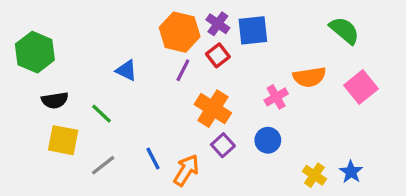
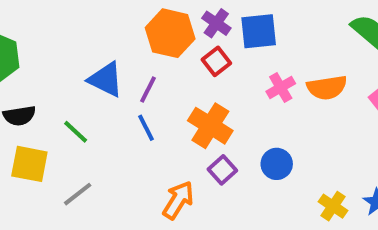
blue triangle: (126, 70) -> (106, 79), size x1.4
purple line: (183, 70) -> (148, 90), moved
pink cross: (276, 97) -> (281, 87), moved
blue line: (153, 159) -> (146, 128), moved

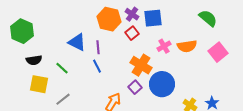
purple line: (148, 90) -> (98, 47), turned -32
orange cross: (210, 126) -> (141, 65), moved
blue circle: (277, 164) -> (162, 84), size x1.6

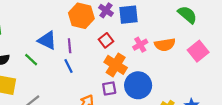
red square: (132, 33) -> (106, 40), moved
green line: (62, 68) -> (31, 60), moved
purple square: (135, 87) -> (109, 89), turned 32

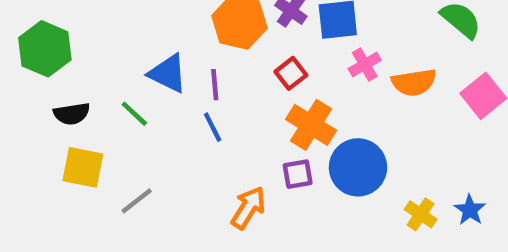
pink cross: (140, 45) -> (365, 64), moved

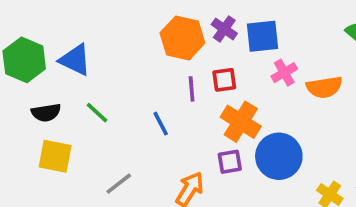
blue triangle: (168, 73) -> (75, 60), moved
red square: (291, 73) -> (224, 80), turned 30
purple line: (215, 85) -> (192, 89), moved
gray line: (137, 201) -> (119, 184), moved

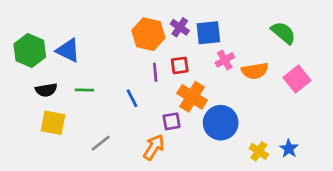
green line: (97, 113) -> (84, 90), turned -42
purple square: (230, 162) -> (172, 121), moved

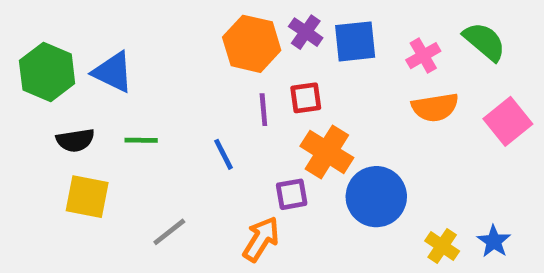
pink cross: (225, 60) -> (423, 56), moved

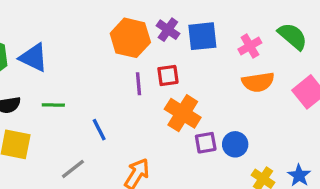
blue line: (223, 154) -> (99, 130), moved
purple square: (292, 194) -> (206, 143), moved
blue circle: (376, 197) -> (235, 144), moved, size x0.6

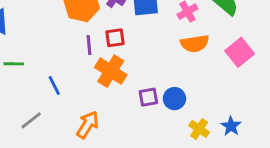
orange cross: (183, 113) -> (111, 71), moved

